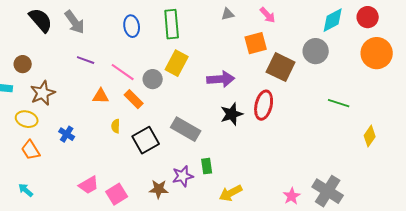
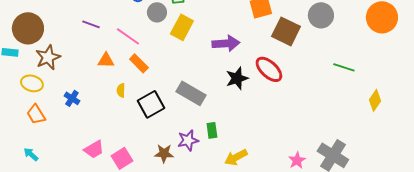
brown circle: (23, 64) -> (28, 28), size x1.8
gray circle: (153, 79) -> (157, 12), moved
red ellipse: (264, 105) -> (269, 69), turned -60

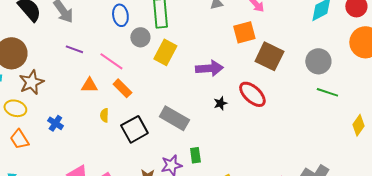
gray circle: (321, 15) -> (318, 61), moved
black star: (237, 78) -> (220, 103), size x0.6

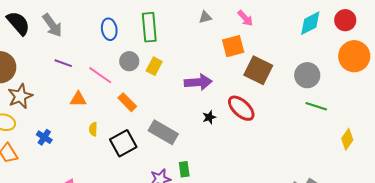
gray circle: (140, 37) -> (129, 61), moved
yellow rectangle: (165, 52) -> (154, 66), size x0.7
orange rectangle: (122, 88) -> (127, 102), moved

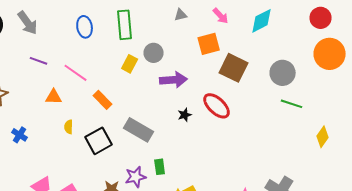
cyan diamond: (310, 23) -> (262, 21), moved
gray circle: (129, 61) -> (154, 53), moved

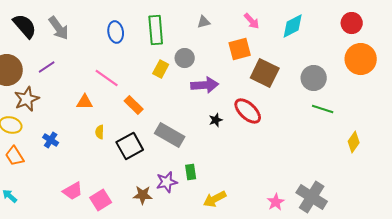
gray triangle: (181, 15) -> (204, 22), moved
purple line: (39, 61) -> (47, 67), moved, turned -54

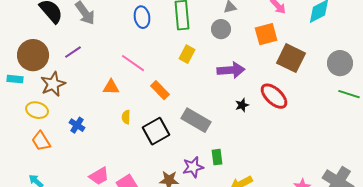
gray circle: (185, 58) -> (221, 29), moved

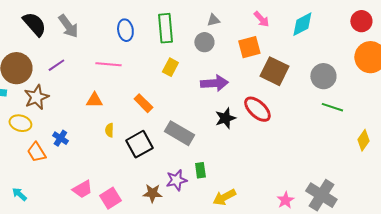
pink line: (133, 63) -> (108, 64), moved, turned -30
black star: (242, 105) -> (225, 118), size x1.5
orange trapezoid: (41, 141) -> (36, 152), moved

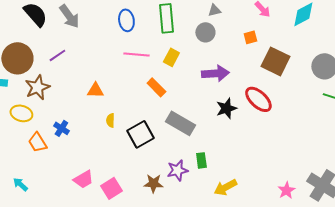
orange square: (249, 47) -> (250, 37), size x0.6
pink line: (108, 64) -> (136, 54), moved
orange rectangle: (143, 103) -> (156, 87), moved

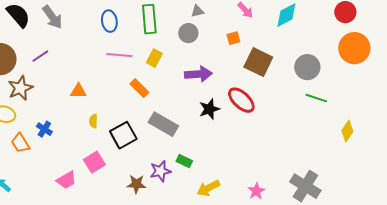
green rectangle: (201, 160) -> (184, 161), turned -56
pink square: (111, 188) -> (94, 162), moved
pink star: (286, 190) -> (256, 191), moved

